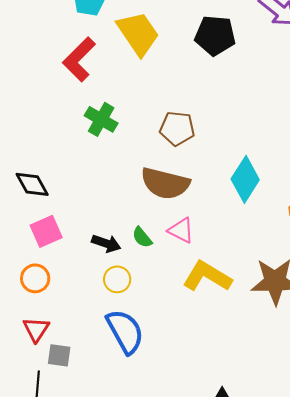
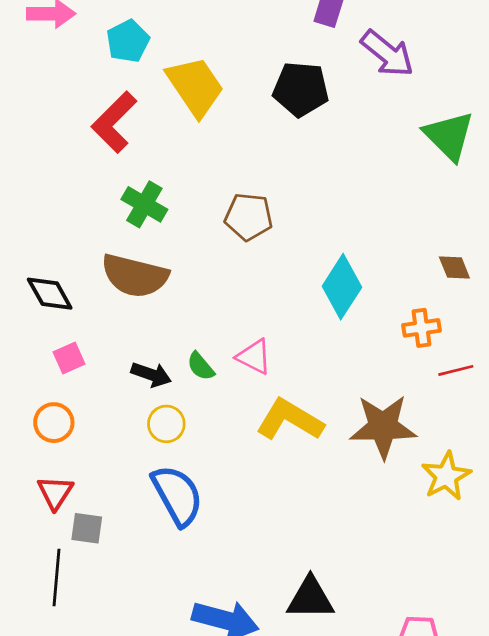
brown semicircle: (165, 183) -> (135, 276), moved
pink square: (46, 231) -> (69, 358), size x0.7

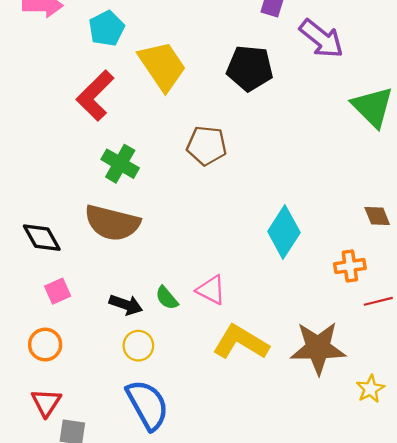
brown pentagon: (249, 217) -> (207, 146), moved
yellow star: (446, 476) -> (370, 389), size x0.7

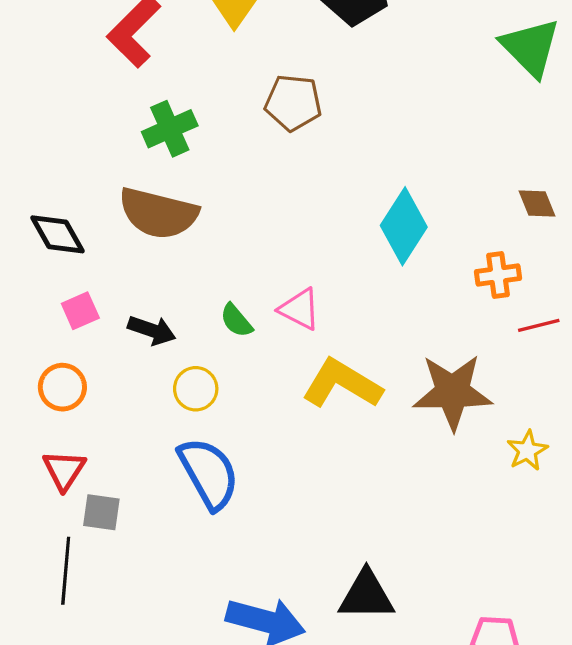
green cross: (120, 164) -> (170, 129), turned 36
black arrow: (126, 305) -> (152, 330), moved

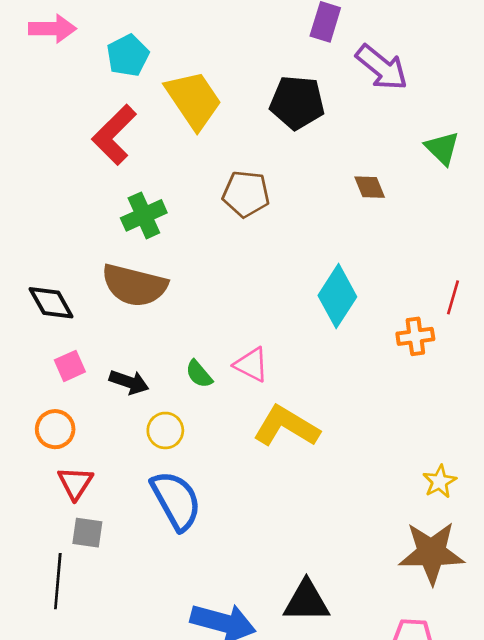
green triangle: (531, 47) -> (442, 148), size x0.7
brown diamond: (537, 203) -> (370, 187), moved
red line: (539, 325) -> (453, 297), moved, turned -60
brown star: (453, 392) -> (431, 553), moved
red triangle: (64, 470) -> (75, 483), moved

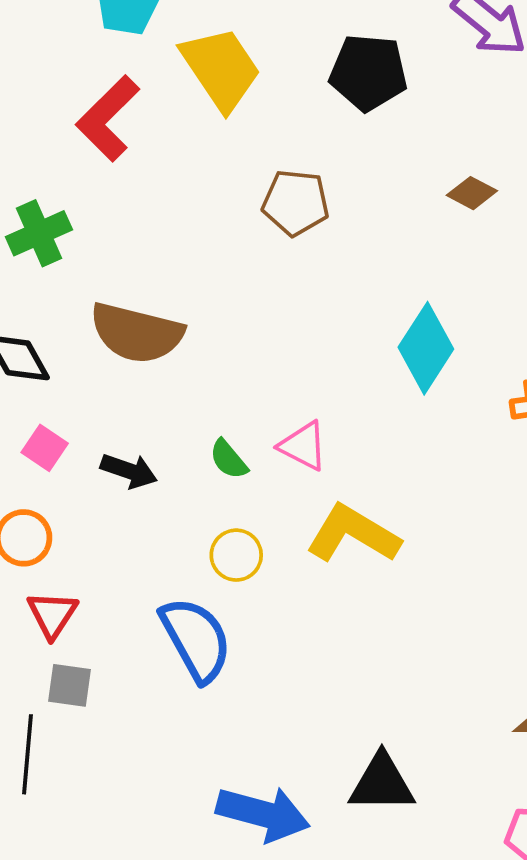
brown diamond: (370, 187) -> (472, 193), turned -40
green cross: (144, 215) -> (39, 233), moved
pink square: (70, 366) -> (45, 448), turned -32
yellow circle: (165, 430) -> (236, 555), moved

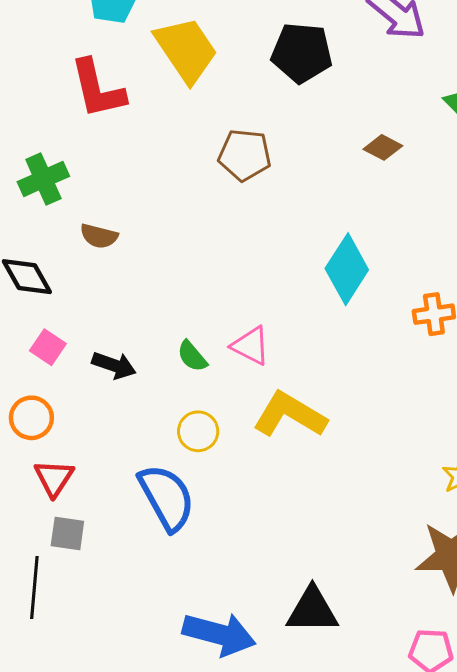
red L-shape: (108, 118) -> (97, 89), turned -58
brown semicircle: (137, 333) -> (99, 236), moved, size x0.5

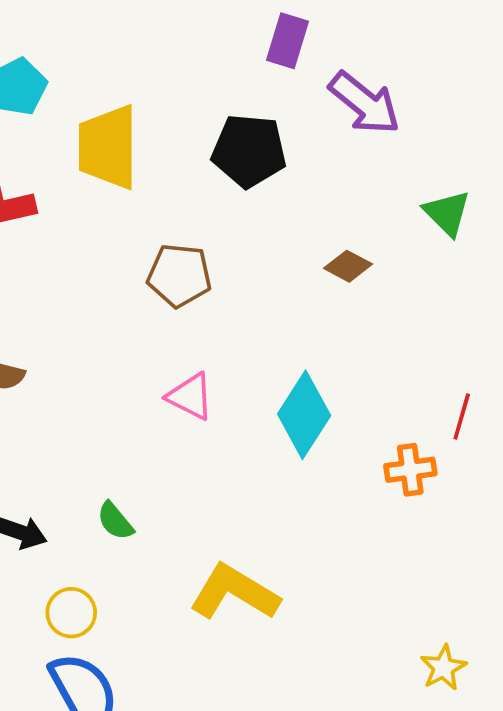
yellow trapezoid: (186, 50) -> (108, 147), turned -146
pink triangle: (251, 346) -> (190, 396), moved
yellow circle: (198, 431) -> (71, 613), moved

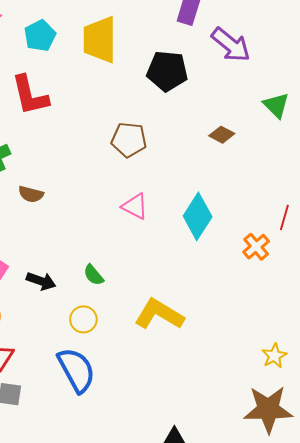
yellow trapezoid: (108, 147) -> (100, 40), moved
orange cross: (410, 470) -> (256, 247), turned -32
yellow circle: (71, 613) -> (83, 319), moved

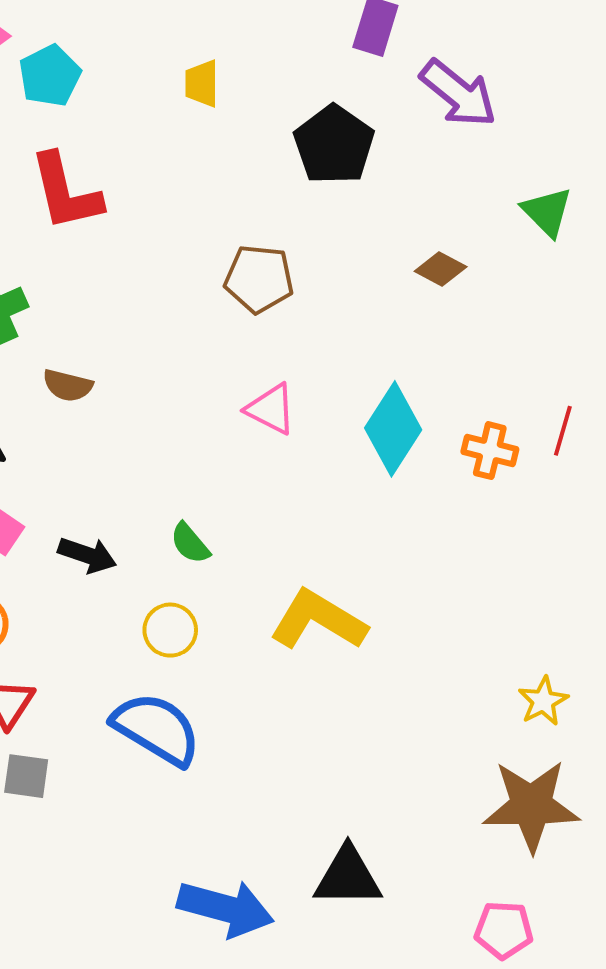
cyan pentagon: (40, 36) -> (50, 76), moved
yellow trapezoid: (100, 40) -> (202, 84), size x0.5
black pentagon: (167, 71) -> (334, 145), turned 30
orange cross: (256, 247) -> (490, 451), moved, turned -36
blue semicircle: (76, 370) -> (156, 729), turned -30

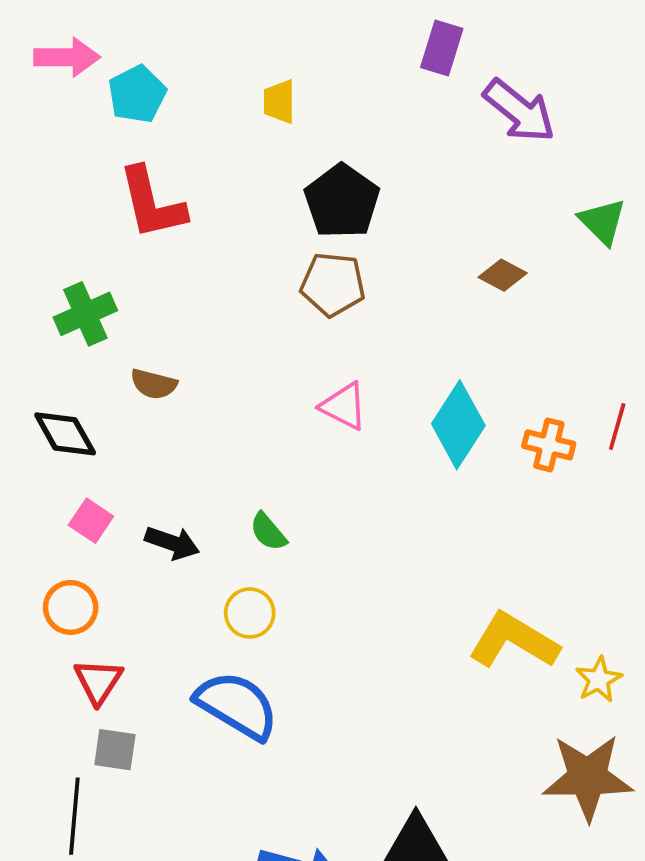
black pentagon: (334, 145) -> (342, 201), moved
yellow L-shape: (318, 620) -> (514, 641), moved

